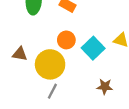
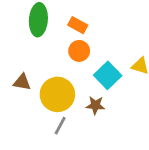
orange circle: (66, 40) -> (79, 51), moved
brown star: (105, 87) -> (95, 105), moved

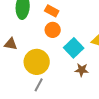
brown triangle: (22, 82) -> (11, 44), moved
brown star: (95, 105) -> (82, 70), moved

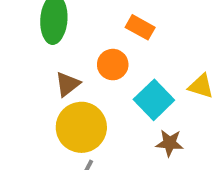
orange rectangle: (52, 11) -> (140, 27), moved
brown triangle: (11, 44) -> (68, 84), moved, turned -48

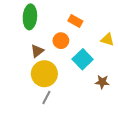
yellow triangle: (201, 86) -> (107, 40), moved
brown star: (170, 143) -> (102, 82), moved

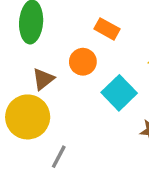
yellow circle: (44, 74) -> (28, 117), moved

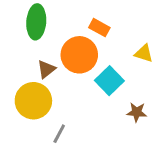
orange circle: (83, 62) -> (79, 55), size x1.6

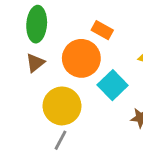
brown triangle: (46, 69) -> (35, 63), moved
yellow circle: (33, 101) -> (62, 106), moved

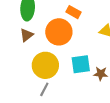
cyan square: (113, 85) -> (81, 64), moved, turned 36

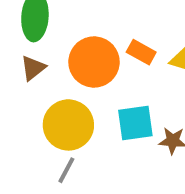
orange rectangle: (74, 12) -> (141, 52), moved

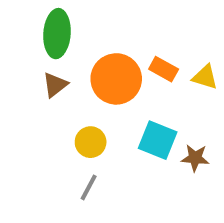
cyan square: (135, 123) -> (158, 140), turned 30
yellow circle: (68, 125) -> (91, 142), size x0.6

